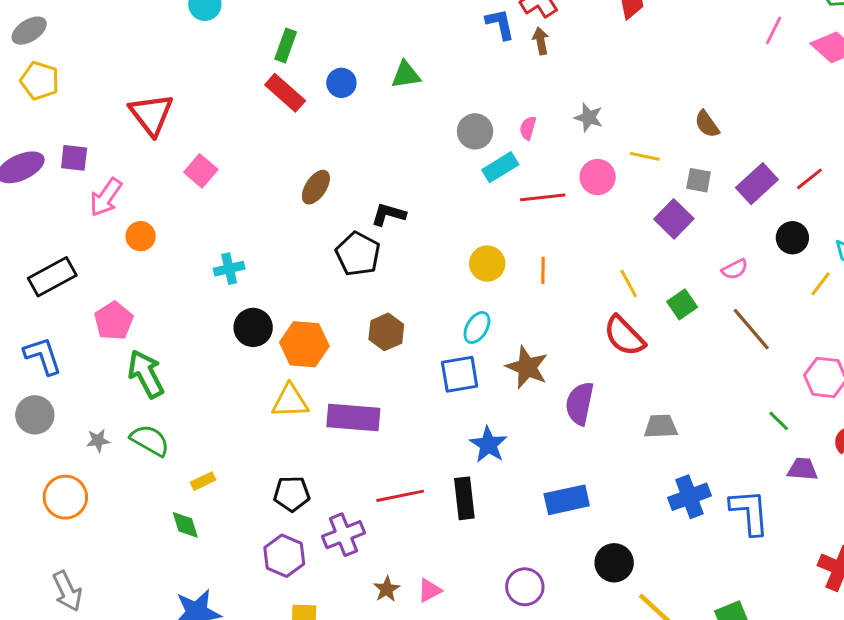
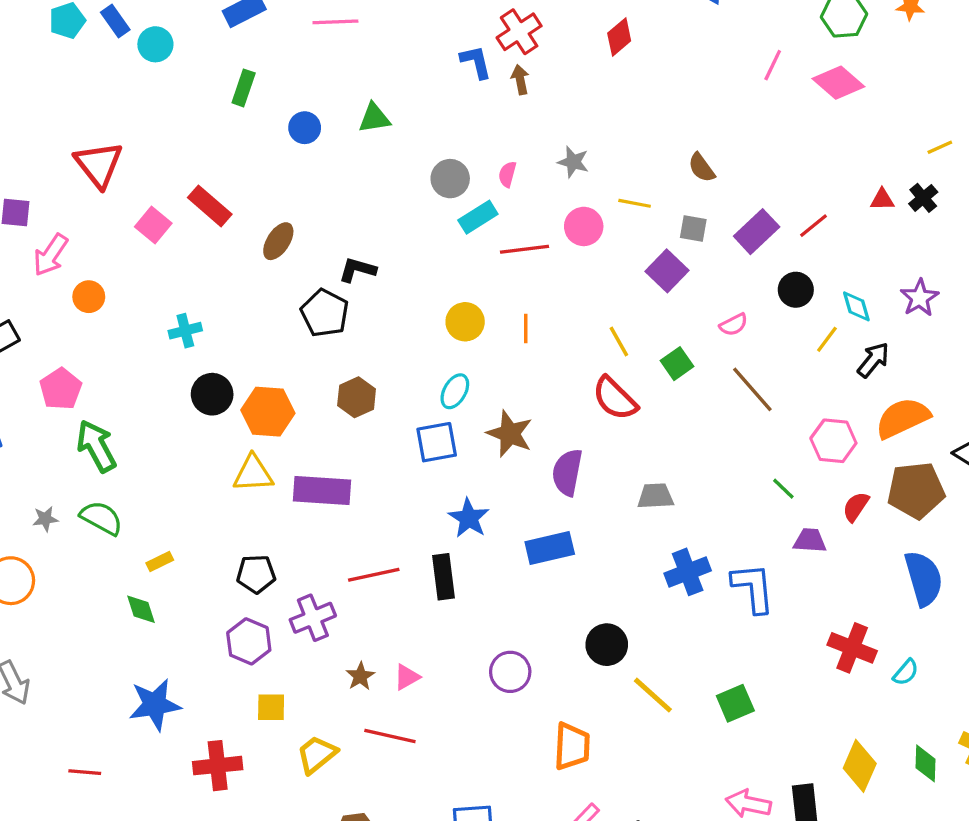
red rectangle: (285, 93) -> (210, 206), moved
blue rectangle: (567, 500) -> (550, 548), moved

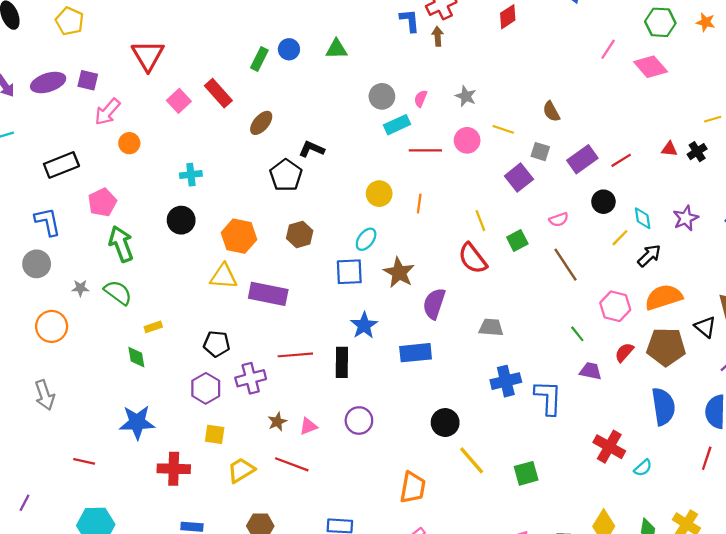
green rectangle: (244, 88) -> (259, 59), moved
black circle: (212, 394) -> (181, 220), moved
purple circle: (510, 672) -> (359, 421), moved

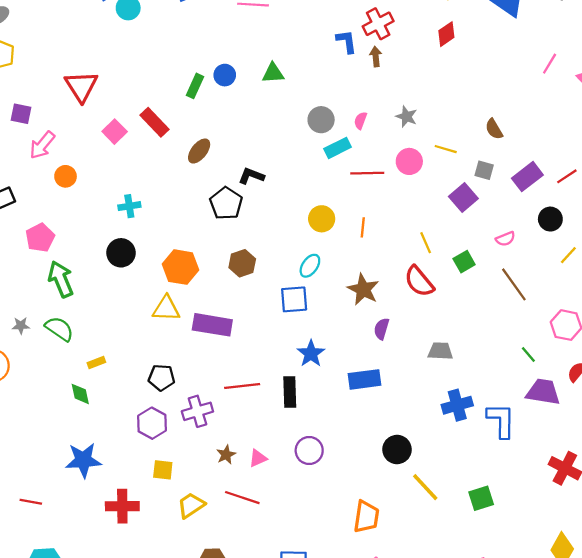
brown star: (399, 273) -> (363, 289), moved
purple semicircle: (434, 304) -> (382, 329), size x0.7
purple trapezoid: (591, 371) -> (543, 392), size x1.5

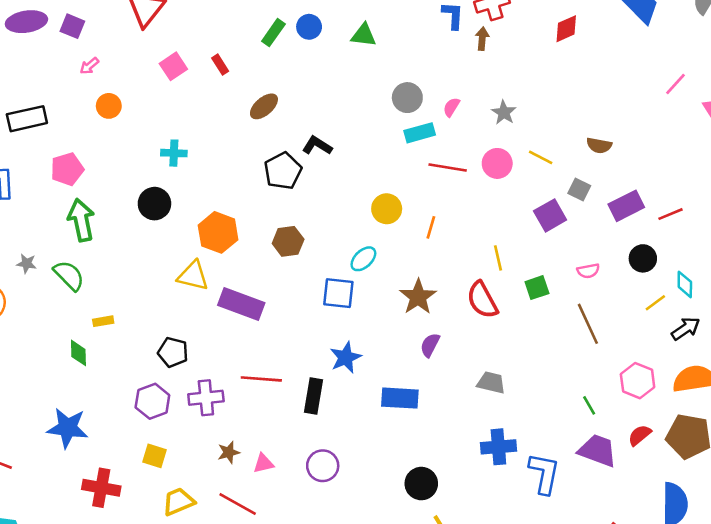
red rectangle: (154, 122) -> (220, 65), size x0.6
brown semicircle: (494, 129) -> (599, 145), turned -60
pink arrow: (42, 145) -> (89, 66), size x0.6

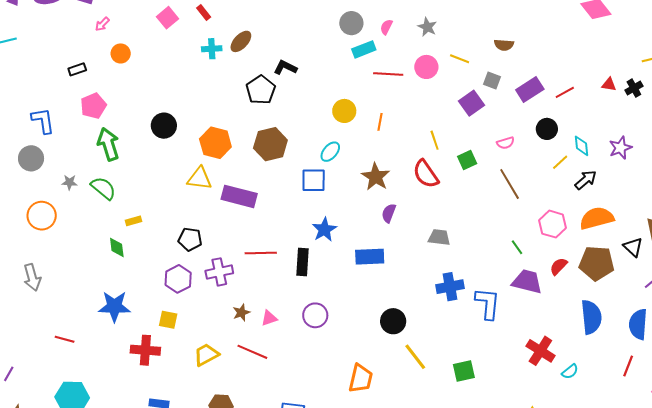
black rectangle: (27, 119) -> (77, 69), moved, size x0.6
cyan cross: (174, 153) -> (212, 49), moved
brown hexagon: (288, 241) -> (270, 144), size x1.4
yellow square: (154, 456) -> (168, 320), moved

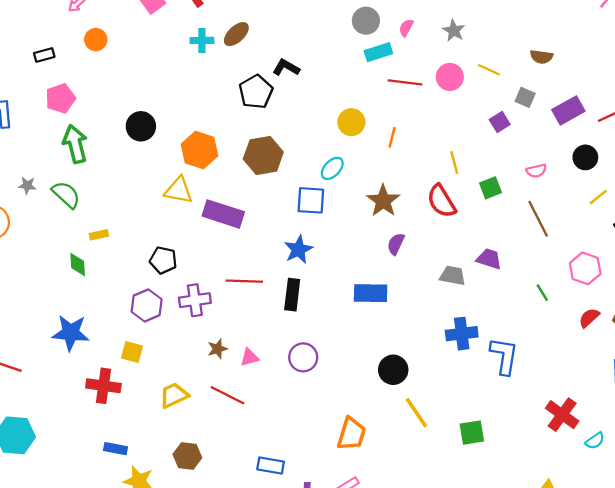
purple square: (471, 103) -> (500, 122), size x0.7
blue star: (324, 230) -> (298, 250), moved
purple trapezoid: (527, 281) -> (489, 259), moved, size x0.7

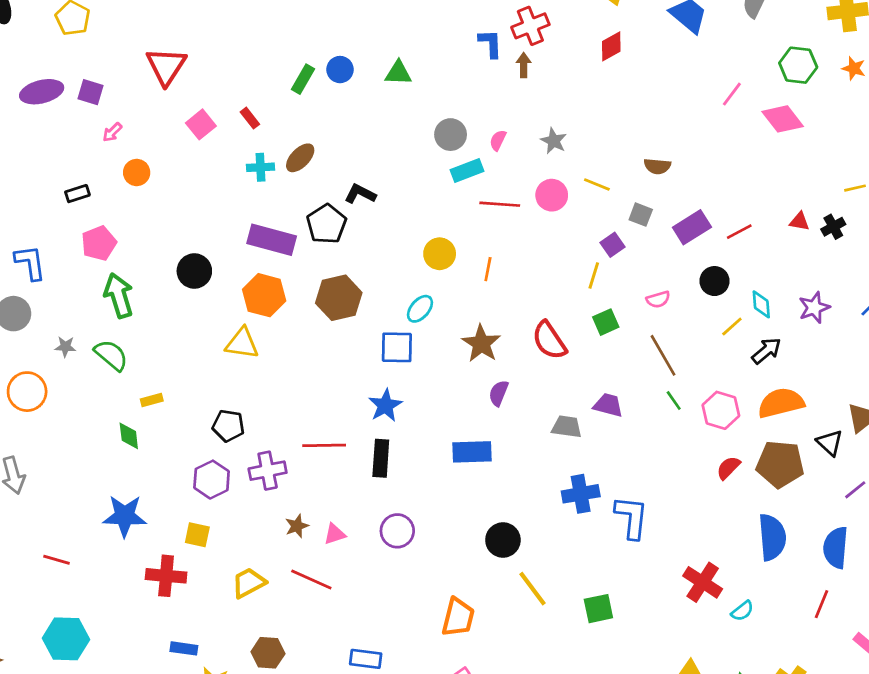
yellow line: (454, 163) -> (594, 275), moved, turned 35
purple rectangle: (223, 214) -> (272, 240), moved
green line: (542, 293) -> (674, 401), moved

